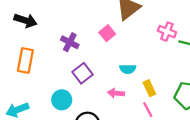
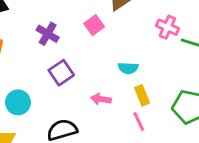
cyan semicircle: (128, 69) -> (128, 68), moved
cyan circle: (62, 100) -> (18, 102), moved

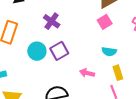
pink square: (94, 25) -> (105, 22), moved
cyan circle: (18, 102) -> (37, 51), moved

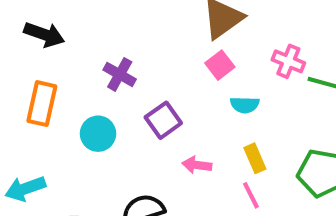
purple square: (59, 51) -> (163, 120), moved
cyan semicircle: (109, 52) -> (245, 105), moved

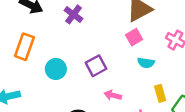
purple cross: (120, 74) -> (74, 14), moved
yellow rectangle: (255, 158) -> (160, 93), moved

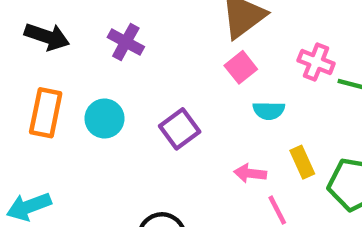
cyan circle: (56, 69) -> (104, 119), moved
pink arrow: (113, 95) -> (250, 173), moved

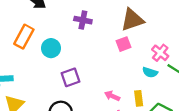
purple cross: (126, 42) -> (83, 20), moved, turned -35
cyan semicircle: (269, 111) -> (150, 72), moved
purple square: (180, 129) -> (71, 77), moved

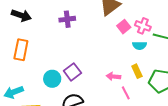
pink square: (124, 44) -> (124, 27), moved
cyan circle: (51, 48) -> (52, 79), moved

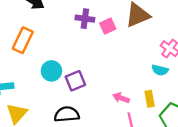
pink square: (124, 27) -> (108, 26), moved
cyan circle: (52, 79) -> (51, 71), moved

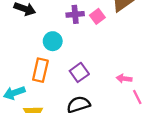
orange rectangle: (23, 40) -> (40, 70), moved
cyan circle: (51, 71) -> (53, 41), moved

